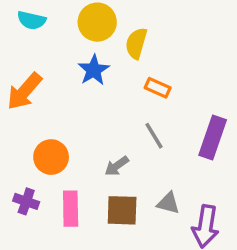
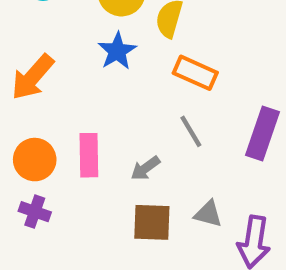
orange rectangle: (158, 88) -> (195, 73), size x1.4
orange circle: (51, 157) -> (35, 160), moved
pink rectangle: (71, 209) -> (89, 155), moved

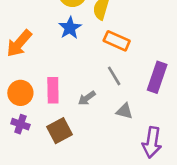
gray triangle: (208, 214) -> (125, 111), moved
brown square: (152, 222) -> (59, 131), moved, turned -30

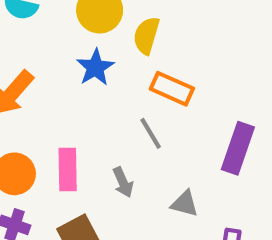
gray line: (114, 76) -> (151, 133), moved
gray arrow: (87, 98) -> (123, 182), turned -78

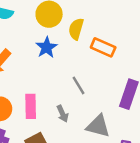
orange rectangle: (172, 89) -> (103, 47), moved
gray triangle: (185, 204) -> (98, 126), size x1.5

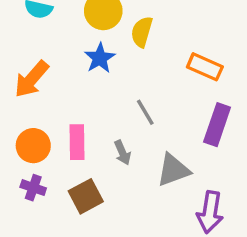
orange rectangle: (103, 47) -> (205, 67), moved
gray triangle: (98, 126) -> (173, 170), turned -35

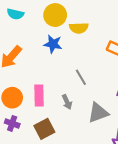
yellow semicircle: (142, 32) -> (79, 28), turned -108
blue star: (100, 58) -> (53, 44), turned -30

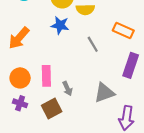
gray line: (81, 77) -> (93, 44), moved
gray arrow: (67, 102) -> (67, 89), moved

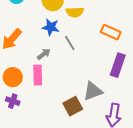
gray line: (93, 44) -> (70, 43), moved
gray arrow: (67, 89) -> (44, 54), moved, turned -104
brown square: (52, 109) -> (73, 106), moved

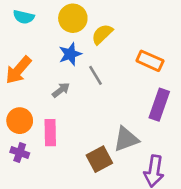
yellow semicircle: (75, 12) -> (102, 34), turned 138
blue star: (51, 27) -> (70, 54), turned -30
pink rectangle: (38, 75) -> (50, 133), moved

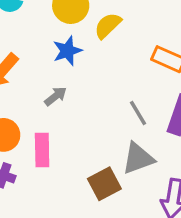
gray line: (95, 75) -> (138, 113), moved

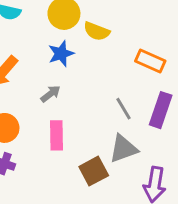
yellow semicircle: (108, 26) -> (97, 31), turned -115
pink rectangle: (42, 150) -> (57, 135), moved

